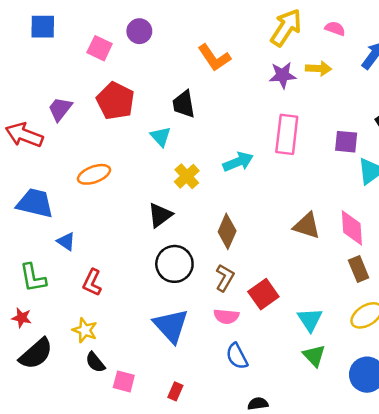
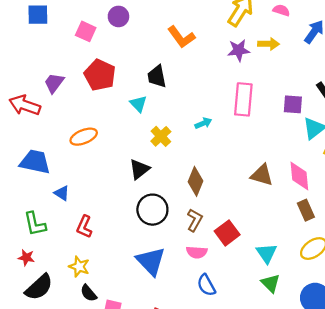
cyan arrow: (238, 162) -> (203, 123), size x0.7

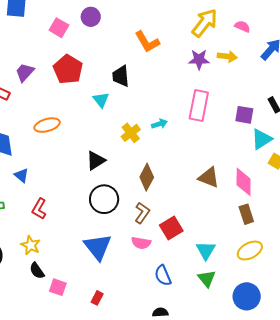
yellow cross: (161, 136) -> (131, 133), moved
blue semicircle: (206, 285) -> (163, 275), moved

